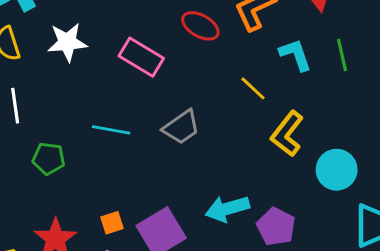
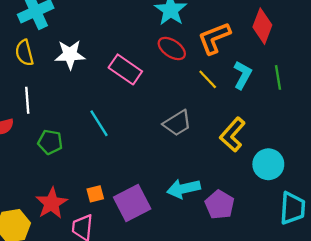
cyan L-shape: (295, 55) -> (243, 75), turned 44
yellow line: (253, 88) -> (208, 79), moved
gray trapezoid: (181, 127) -> (177, 123), moved
cyan line: (111, 130) -> (99, 123), turned 44

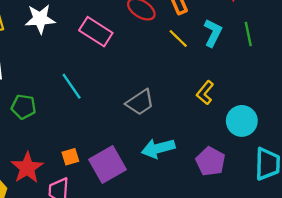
gray trapezoid: (177, 123) -> (140, 102), moved
yellow L-shape: (233, 135) -> (205, 93), size x0.7
purple pentagon: (220, 205) -> (211, 161), moved

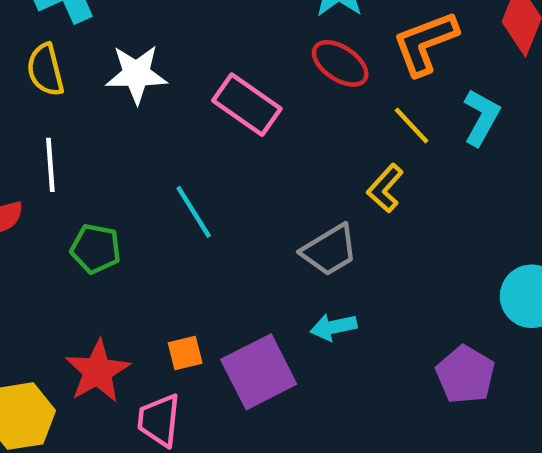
yellow L-shape: (205, 93) -> (385, 188), moved
cyan arrow: (158, 148) -> (334, 327), moved, size x0.7

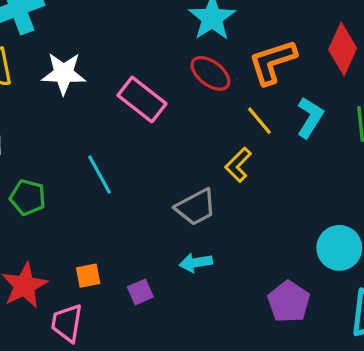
purple square: (259, 372) -> (140, 292), size x0.5

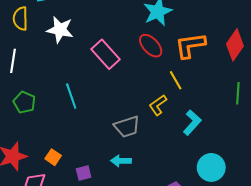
cyan L-shape: (310, 117) -> (192, 123), moved
orange square: (88, 276) -> (53, 157), turned 35

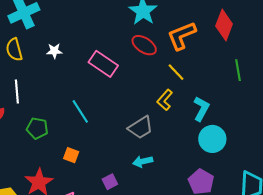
white star: (60, 30) -> (54, 51), size x0.6
orange square: (53, 157) -> (71, 155), moved
cyan circle: (211, 167) -> (212, 139), moved

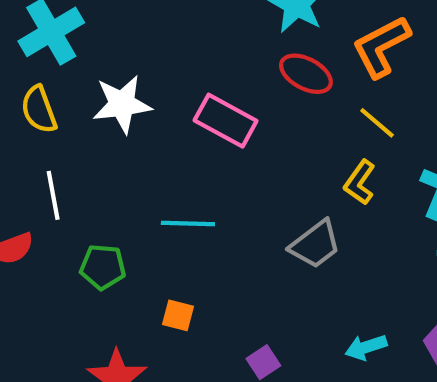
white star: (54, 51) -> (122, 104), size x1.8
cyan line: (80, 111) -> (188, 223), turned -50
cyan arrow: (143, 162) -> (366, 347), moved

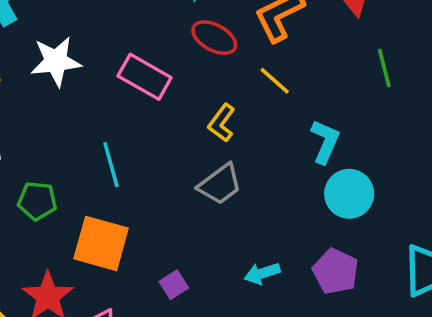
yellow L-shape: (360, 182) -> (222, 123), moved
cyan line: (188, 223) -> (111, 165), turned 72
orange square: (178, 315) -> (101, 243), size x2.0

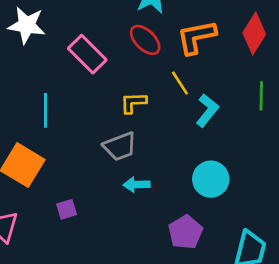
yellow L-shape: (222, 123) -> (133, 103), turned 36
cyan L-shape: (325, 142) -> (207, 110), moved
cyan arrow: (262, 273) -> (137, 185), moved

